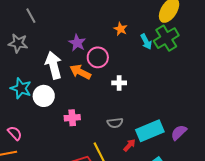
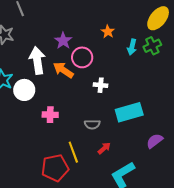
green cross: (166, 38) -> (152, 46), size x0.7
cyan arrow: (146, 42) -> (132, 47), turned 35
cyan rectangle: (150, 131) -> (129, 112), moved

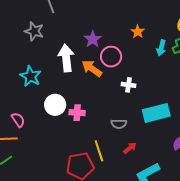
white circle: (24, 90) -> (55, 105), moved

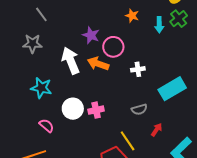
pink semicircle: (18, 120) -> (46, 126), moved

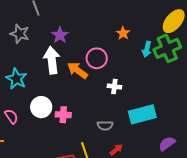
green cross: (179, 19) -> (167, 48), size x1.5
purple star: (91, 35) -> (60, 35), moved

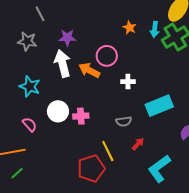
purple star: (60, 35) -> (67, 38), turned -30
cyan arrow: (147, 49) -> (155, 29), moved

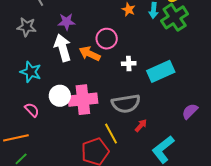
cyan rectangle: (159, 106) -> (161, 71), moved
pink cross: (81, 116) -> (83, 100), size x1.8
gray semicircle: (124, 121) -> (126, 104), size x1.8

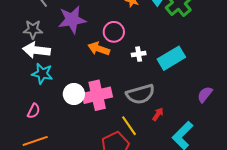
purple star: (67, 22) -> (72, 20), size x1.6
white arrow: (63, 48) -> (36, 50), moved, turned -60
pink semicircle: (32, 110) -> (34, 111), moved, turned 77

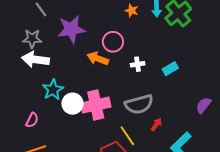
cyan rectangle: (171, 58) -> (170, 69), size x0.6
cyan star: (42, 74) -> (53, 90), moved, turned 30

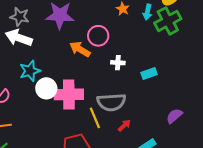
yellow line: (127, 136) -> (95, 118), moved

